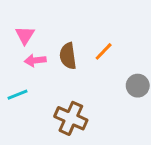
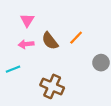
pink triangle: (25, 35) -> (27, 20), moved
brown semicircle: (68, 56) -> (50, 41), turned -30

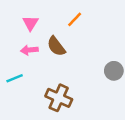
orange line: (76, 38) -> (75, 19), moved

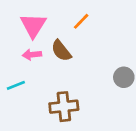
pink triangle: (31, 23) -> (33, 25), size x1.5
brown cross: (59, 98) -> (64, 107), turned -30

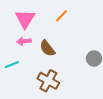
brown semicircle: (61, 51) -> (47, 48), moved
brown cross: (64, 107) -> (48, 81), turned 35

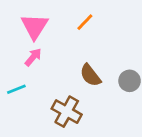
pink arrow: (24, 41) -> (33, 57), turned 136
brown semicircle: (47, 48) -> (90, 75), moved

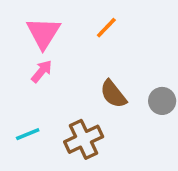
cyan line: (16, 89) -> (28, 134), moved
brown cross: (67, 112) -> (84, 139), turned 36

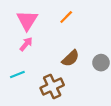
brown semicircle: (113, 94) -> (71, 58), turned -96
cyan line: (28, 134) -> (17, 75), moved

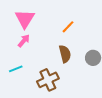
orange line: (66, 17) -> (68, 27), moved
brown semicircle: (71, 58) -> (65, 54), turned -60

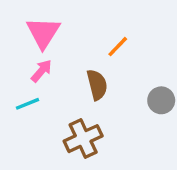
brown semicircle: (65, 54) -> (97, 85), moved
cyan line: (16, 69) -> (28, 104), moved

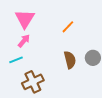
brown semicircle: (97, 85) -> (70, 60), moved
brown cross: (83, 139) -> (33, 82), moved

